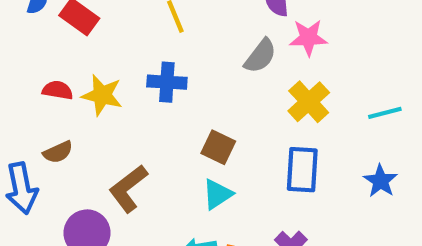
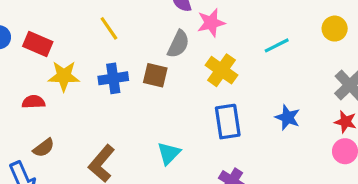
yellow star: (102, 95) -> (64, 76), moved
cyan line: (385, 113) -> (277, 45), moved
brown square: (218, 147) -> (155, 75), moved

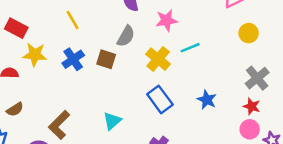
pink star: (211, 23) -> (166, 20), moved
cyan line: (277, 45) -> (190, 48), moved
blue cross: (113, 78) -> (73, 59), turned -30
blue rectangle: (228, 122) -> (160, 99), turned -32

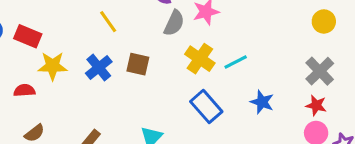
yellow line: (73, 20) -> (108, 22), moved
yellow circle: (249, 33) -> (324, 21), moved
gray semicircle: (126, 36) -> (174, 23), moved
cyan line: (190, 48) -> (236, 62), moved

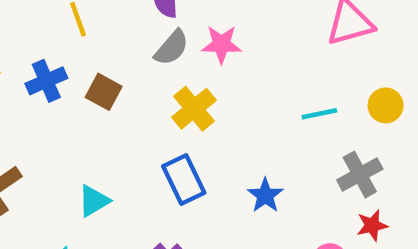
cyan line: (236, 62) -> (319, 114), moved
red star: (316, 105) -> (372, 225), moved, turned 30

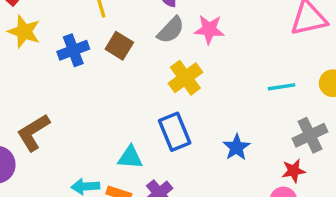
brown square: (104, 92) -> (119, 46), moved
cyan triangle: (94, 201) -> (130, 157), moved, turned 32
red star: (372, 225) -> (294, 171), moved

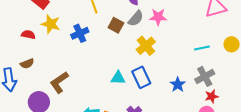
brown square: (119, 46) -> (116, 25), moved
gray cross: (310, 135) -> (205, 76), moved
cyan triangle: (130, 157) -> (118, 78), moved

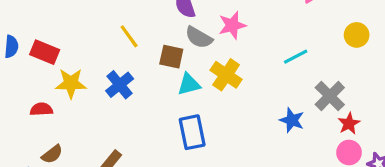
gray semicircle: (136, 18) -> (199, 37), turned 96
cyan line: (202, 48) -> (296, 57), moved
blue rectangle: (141, 77) -> (192, 132), moved, turned 30
cyan triangle: (118, 78) -> (189, 84), moved

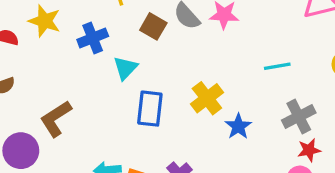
yellow cross: (226, 75) -> (207, 98), moved
cyan triangle: (189, 84) -> (125, 68), moved, turned -50
blue star: (292, 120) -> (238, 126), moved

